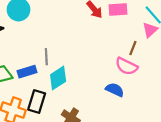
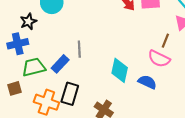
blue rectangle: (27, 72) -> (60, 64), turned -30
cyan diamond: (58, 78) -> (120, 70), moved, turned -45

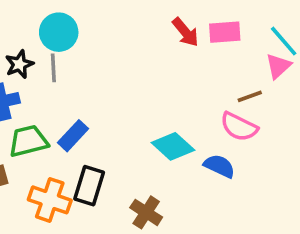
brown line: (165, 41) -> (250, 96), turned 48
gray line: (79, 49) -> (53, 68), moved
cyan diamond: (120, 70) -> (173, 146), turned -60

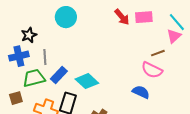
cyan circle: (59, 32) -> (66, 17), moved
gray line: (53, 68) -> (45, 57), moved
cyan diamond: (173, 146) -> (87, 81), moved

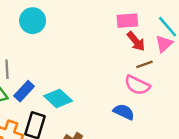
red arrow: (122, 17) -> (136, 41), moved

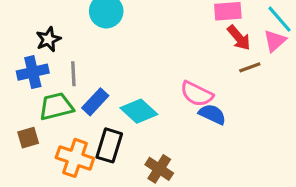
pink semicircle: (137, 85) -> (197, 94), moved
blue semicircle: (124, 112) -> (212, 114), moved

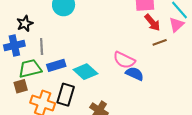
blue rectangle: (95, 102) -> (56, 65), turned 30
brown square: (28, 138) -> (21, 86), moved

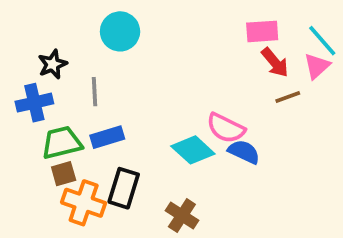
gray line: (42, 47) -> (95, 92), moved
cyan diamond: (85, 72) -> (193, 150), moved
brown square: (21, 86) -> (64, 174), moved

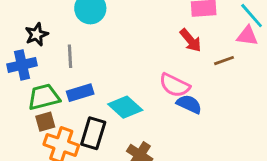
red arrow: (275, 62) -> (191, 40), moved
pink triangle: (317, 66) -> (247, 36), turned 50
cyan diamond: (193, 150) -> (125, 107), moved

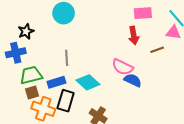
red arrow: (191, 40) -> (134, 35), turned 30
gray line: (70, 56) -> (67, 58), moved
blue rectangle: (80, 93) -> (56, 82), moved

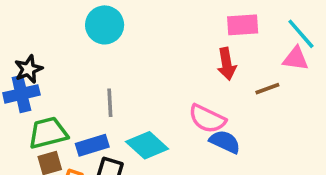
black star: (26, 31) -> (29, 69), moved

